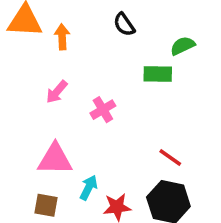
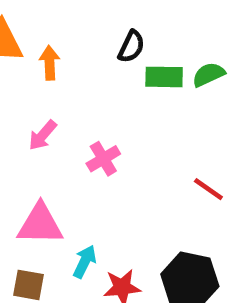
black semicircle: (124, 24) -> (131, 47), turned -120
green rectangle: (158, 74) -> (164, 77), moved
red line: (170, 157) -> (208, 189), moved

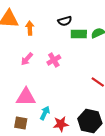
black semicircle: (131, 47) -> (65, 21), turned 48
pink cross: (103, 159) -> (54, 60), moved

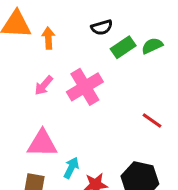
green rectangle: (79, 34) -> (123, 47), turned -35
pink cross: (54, 60) -> (85, 87), size x1.6

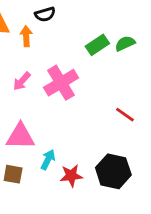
black semicircle: (102, 27) -> (45, 14), moved

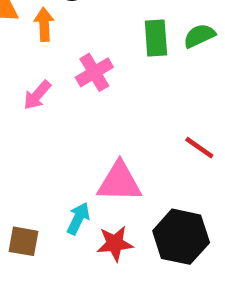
green rectangle: (97, 45) -> (156, 38), turned -60
pink cross: (61, 83) -> (94, 72), moved, size x0.7
pink triangle: (20, 136) -> (119, 182), moved

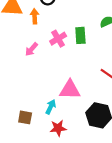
green rectangle: (156, 38) -> (80, 35), moved
red star: (115, 244) -> (58, 128), moved

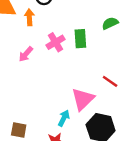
pink triangle: (70, 90) -> (83, 99), moved, turned -45
cyan arrow: (51, 107) -> (64, 118), moved

